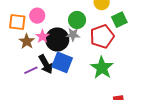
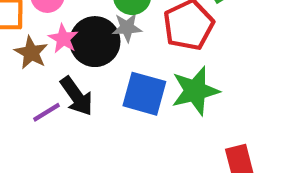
blue square: (62, 62) -> (144, 94), moved
green star: (102, 68) -> (195, 91), turned 30

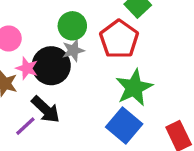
blue square: (144, 94) -> (124, 126), moved, turned 36

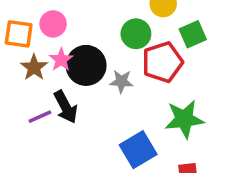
green circle: (72, 26) -> (136, 34), moved
gray star: (73, 50) -> (121, 81), moved
green star: (134, 88) -> (184, 119), moved

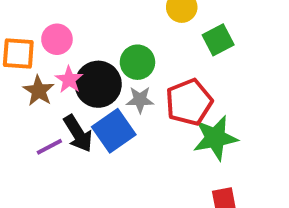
green circle: (136, 34) -> (137, 62), moved
red pentagon: (162, 62) -> (189, 102), moved
blue square: (138, 150) -> (114, 131), moved

